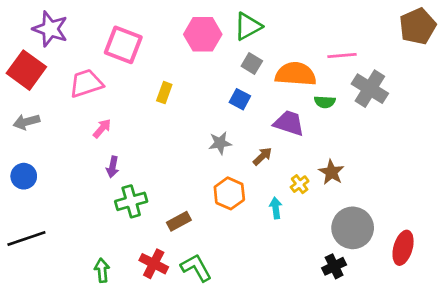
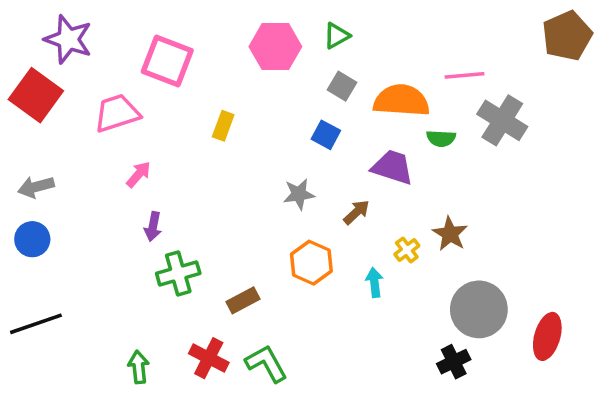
green triangle: (248, 26) -> (337, 36), size x0.7
gray arrow: (26, 122) -> (36, 187), moved

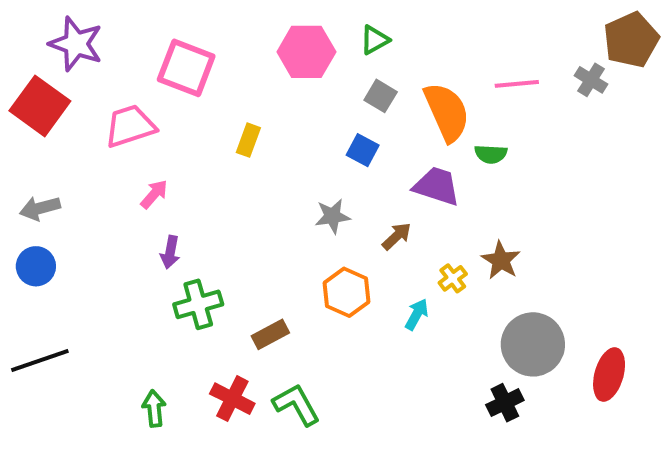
orange semicircle: (401, 101) -> (447, 112), turned 62
gray cross: (502, 120) -> (591, 80), moved, size x0.6
cyan arrow: (374, 282) -> (417, 314), turned 36

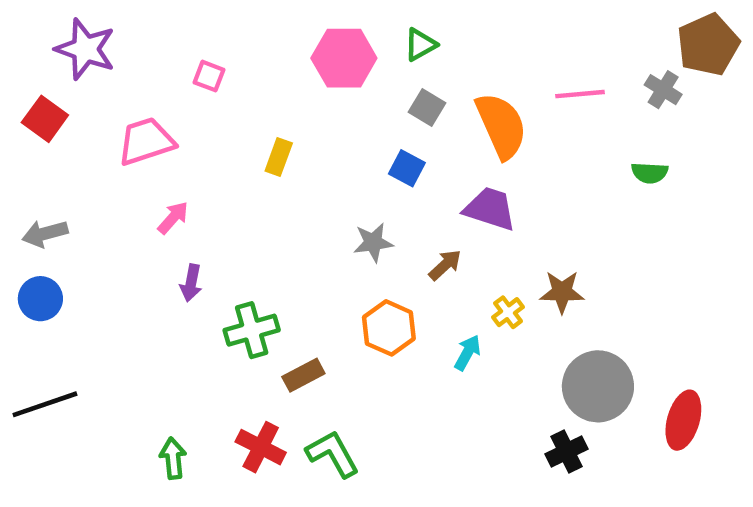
pink square: (186, 68) -> (209, 76), size x0.5
red square: (40, 106) -> (45, 119), size x0.7
green semicircle: (491, 154) -> (650, 173), moved
brown star: (501, 260) -> (562, 292), turned -30
green cross: (198, 304) -> (252, 330), moved

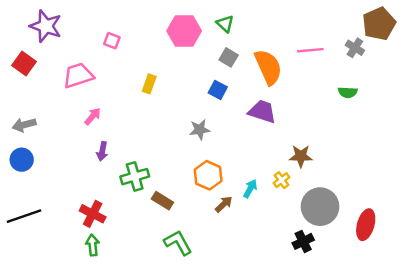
green triangle: (420, 45) -> (225, 24), turned -48
brown arrow: (445, 265) -> (224, 204), moved
yellow cross: (508, 312) -> (282, 180), moved
brown rectangle: (303, 375) -> (162, 201), turned 60
red cross: (261, 447) -> (93, 214), moved

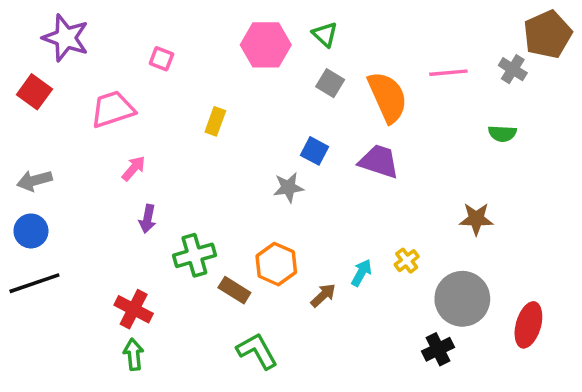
blue square: (218, 90) -> (314, 151), moved
brown star: (301, 156) -> (476, 219), moved
orange hexagon: (208, 175) -> (276, 264), moved
black line: (24, 216) -> (34, 283), moved

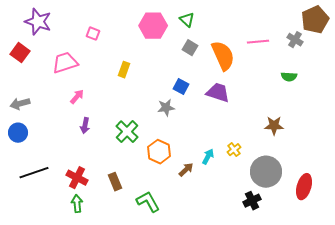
green cross: (194, 255) -> (127, 132), moved, turned -30
black line: (34, 283) -> (34, 173), moved
brown rectangle: (234, 290) -> (115, 182), moved, turned 36

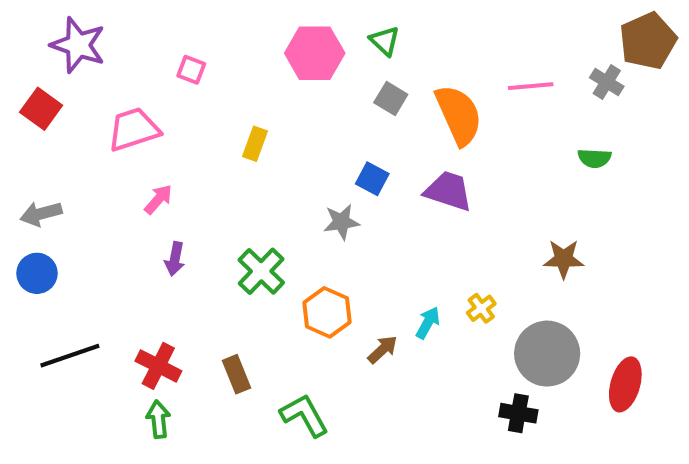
black cross: (252, 201) -> (518, 413), turned 36

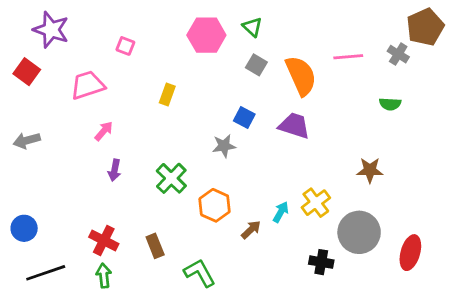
blue circle: (37, 273) -> (24, 228), moved
yellow cross: (481, 308) -> (316, 203), size x1.5
black line: (70, 356) -> (46, 273), moved
black cross: (518, 413) -> (321, 262), moved

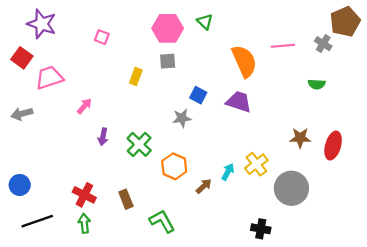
gray square: (256, 65) -> (168, 61), moved, turned -35
pink trapezoid: (88, 85) -> (49, 78), moved
purple arrow: (115, 170) -> (103, 137), moved
red ellipse: (410, 253) -> (333, 146), moved
black cross: (321, 262) -> (261, 229), moved

